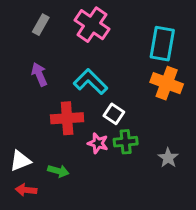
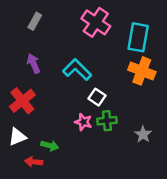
pink cross: (92, 25) -> (96, 22), moved
red cross: (67, 118) -> (22, 101), moved, turned -35
red arrow: (26, 190) -> (34, 162), moved

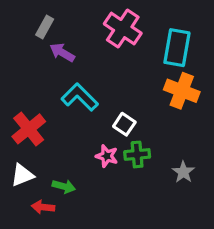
purple arrow: (34, 63) -> (62, 52), moved, turned -36
cyan L-shape: (77, 70) -> (80, 97), moved

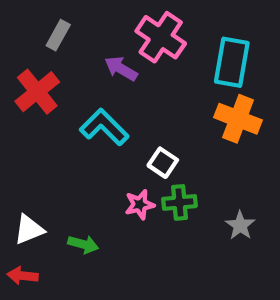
purple arrow: (62, 52) -> (121, 69), moved
red cross: (29, 129) -> (37, 92), moved
pink star: (107, 156) -> (140, 205), turned -30
red arrow: (43, 207) -> (23, 276), moved

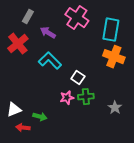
purple arrow: (121, 69) -> (48, 33), moved
red arrow: (23, 276) -> (23, 128), moved

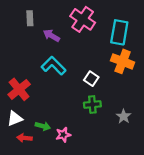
gray rectangle: (28, 17) -> (30, 18), turned -32
red cross: (18, 44) -> (19, 89), moved
white square: (78, 78) -> (91, 79), moved
pink star: (67, 98) -> (63, 135), moved

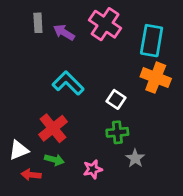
purple arrow: (51, 36) -> (64, 32), moved
red cross: (19, 89) -> (53, 128), moved
gray star: (124, 116) -> (135, 158), moved
pink star: (63, 135) -> (93, 169), moved

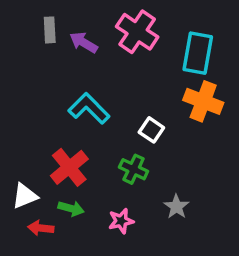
green cross: (117, 132) -> (134, 169), moved, turned 30

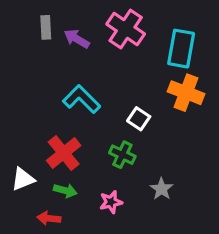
red arrow: (41, 228) -> (49, 218), moved

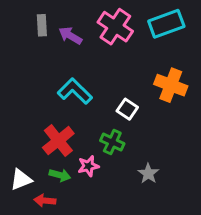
cyan rectangle: (181, 49) -> (166, 24), moved, turned 60
white triangle: (23, 179) -> (21, 180), moved
pink star: (111, 202) -> (88, 166), moved

